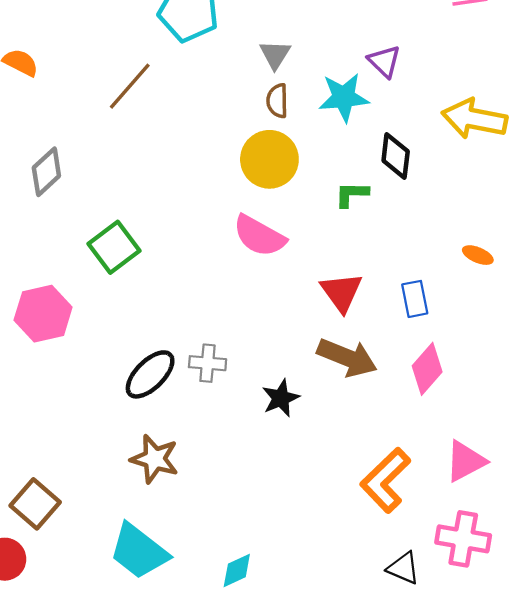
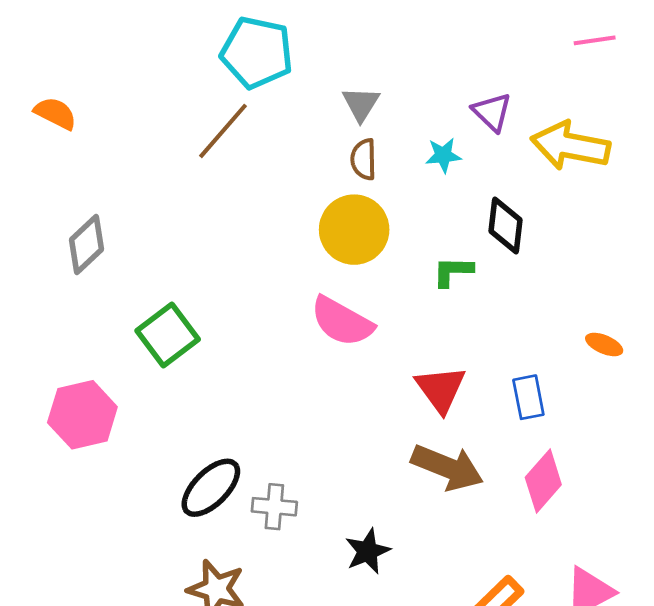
brown line: (130, 86) -> (223, 131), moved
cyan star: (344, 97) -> (443, 155), size x0.6
yellow arrow: (474, 119) -> (570, 146), moved
gray cross: (208, 363) -> (274, 507), moved
black star: (281, 398) -> (368, 551), moved

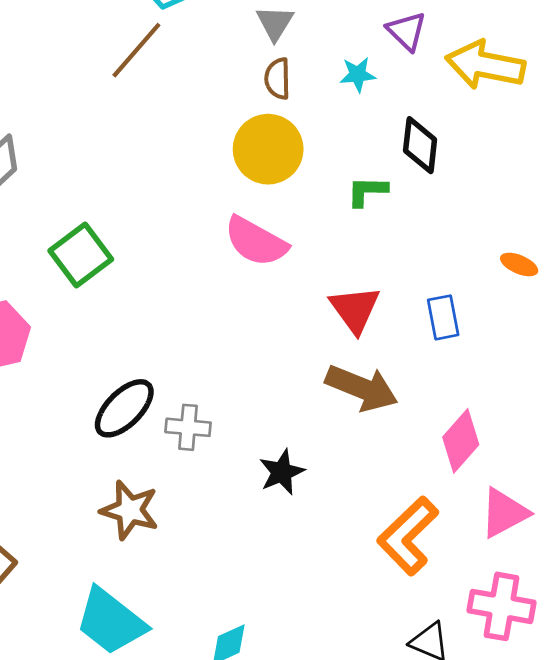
pink diamond: (543, 481) -> (461, 441), moved

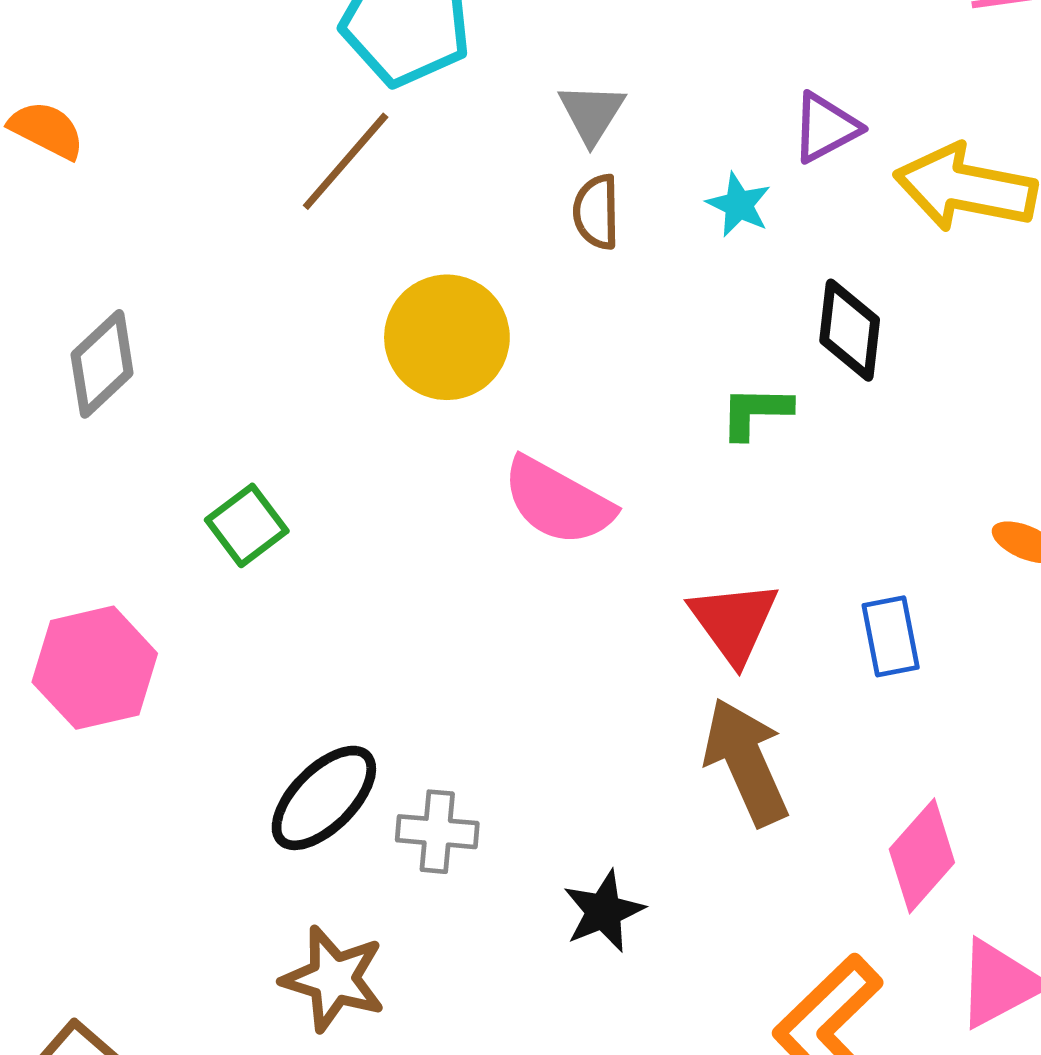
purple triangle: (407, 31) -> (826, 128), turned 48
cyan star: (358, 75) -> (739, 205), turned 30
yellow circle: (268, 149) -> (447, 337), moved
green square: (81, 255) -> (247, 525), size x0.7
brown arrow: (362, 388) -> (746, 762), turned -136

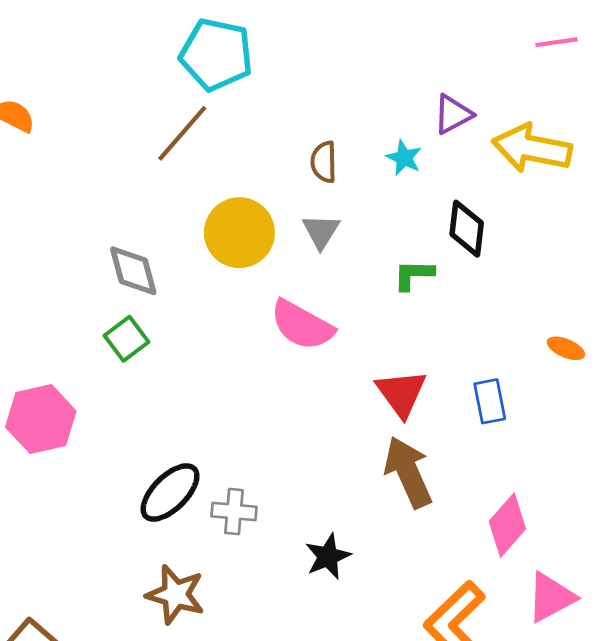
gray triangle: (592, 113) -> (321, 231), moved
gray diamond: (102, 364) -> (133, 271), moved, turned -62

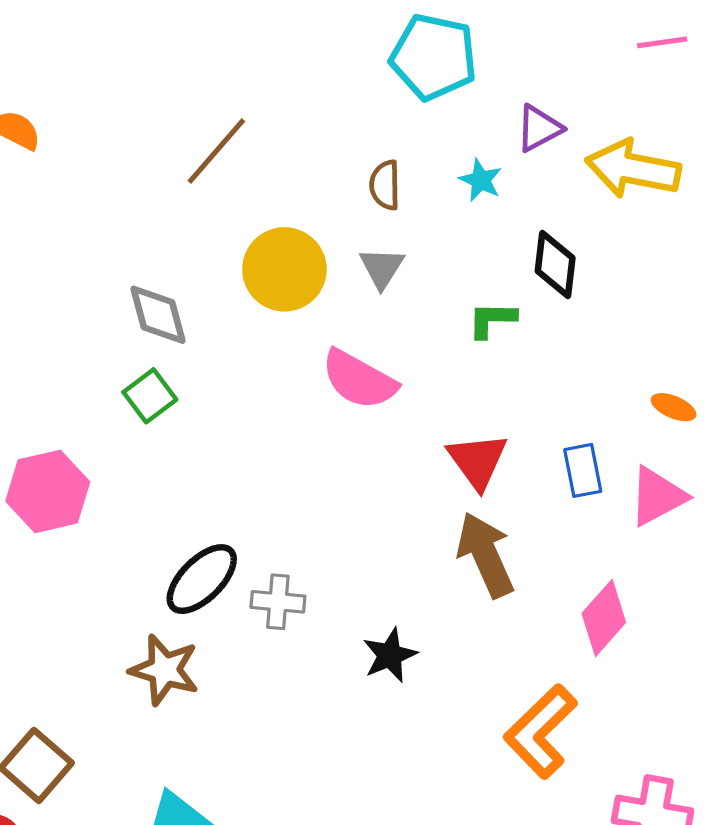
cyan pentagon: (216, 54) -> (434, 57), moved
brown star: (175, 595) -> (164, 670), moved
pink triangle: (551, 597) -> (657, 496), moved

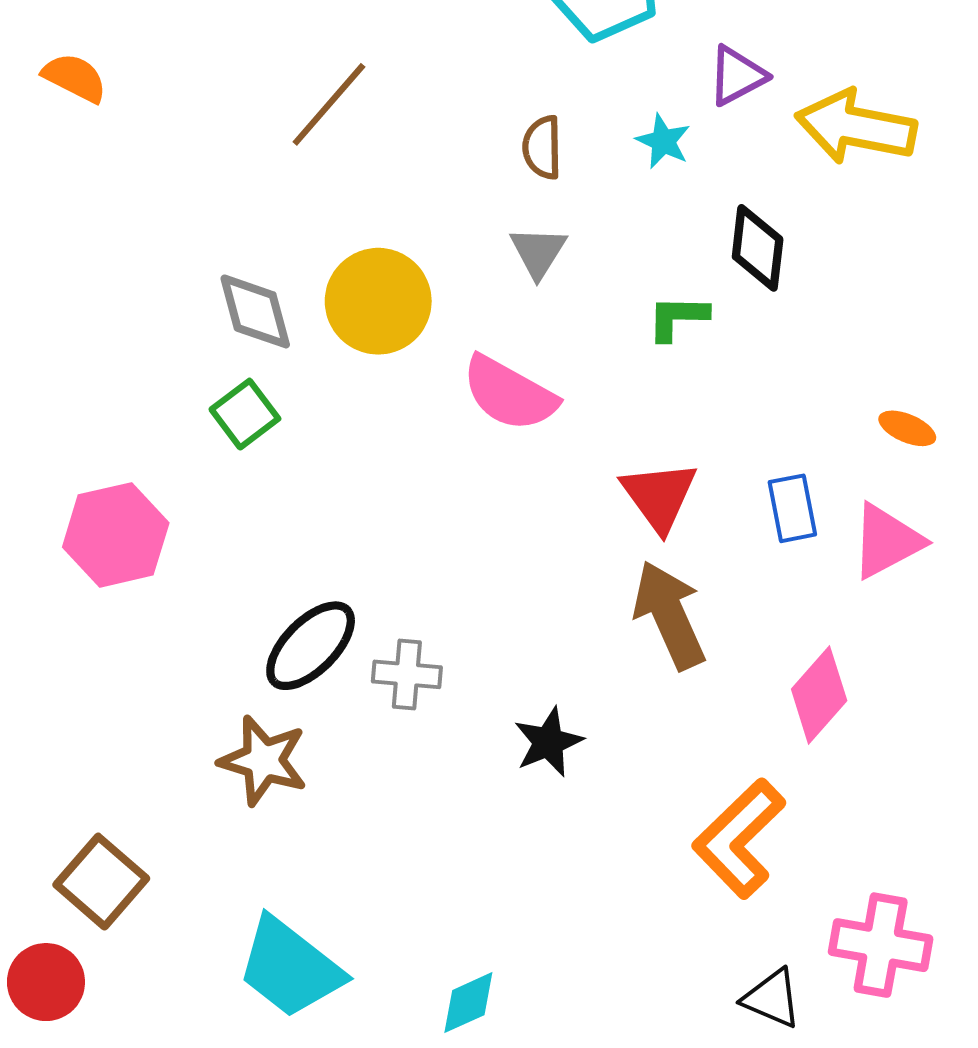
yellow circle: (284, 269) -> (378, 301), moved

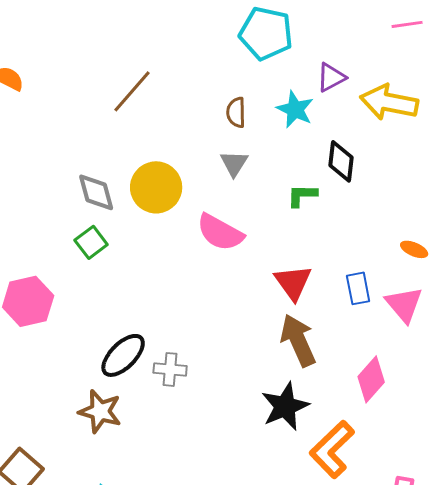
cyan star: (663, 141) -> (295, 109), size x1.4
pink triangle: (887, 541) -> (404, 304), turned -42
black star: (548, 742) -> (285, 406), moved, size x1.4

